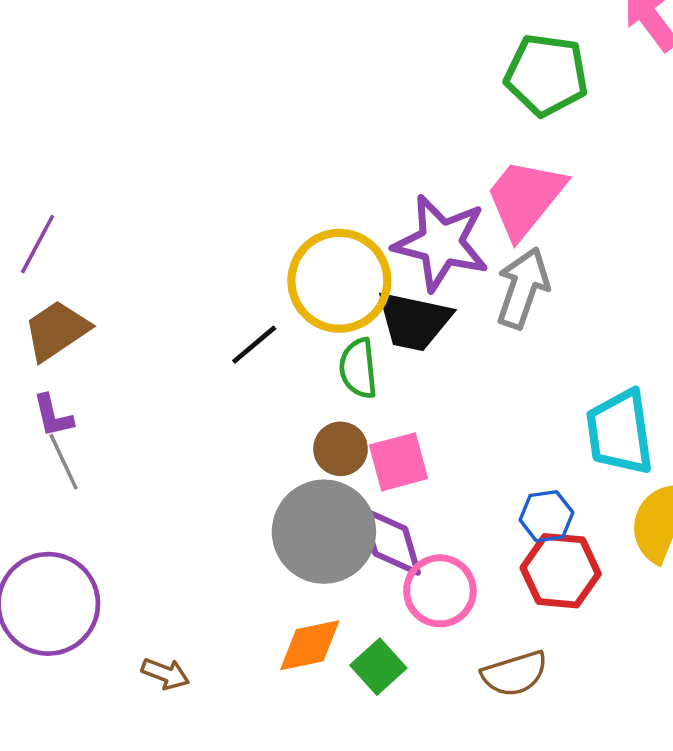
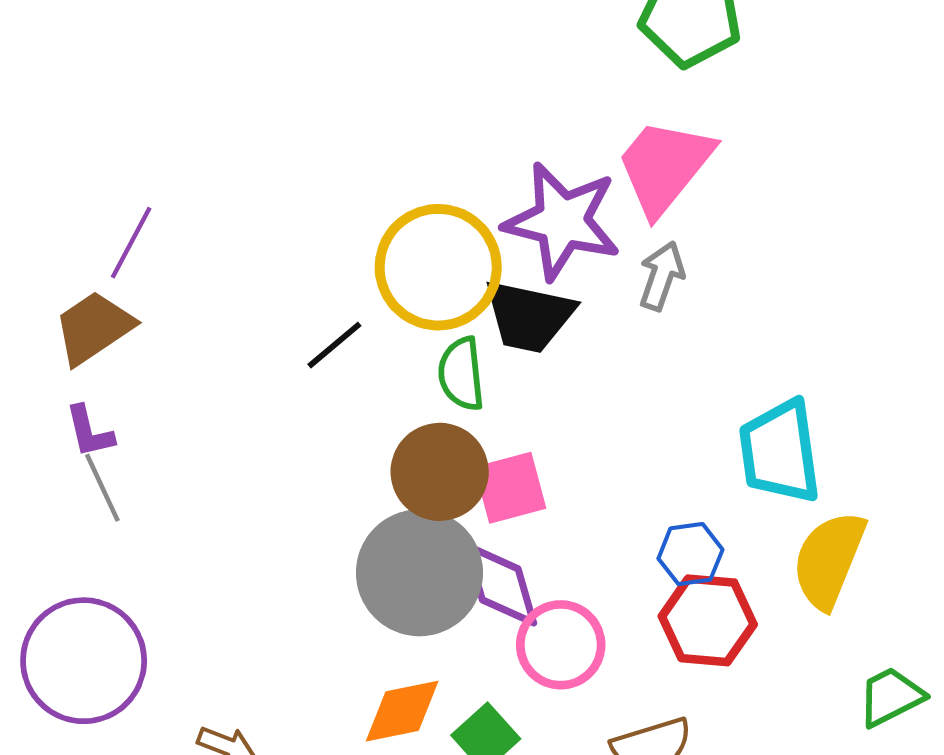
purple line: (38, 244) -> (131, 243), moved
gray arrow: (523, 288) -> (662, 276), size x0.7
brown circle: (341, 449) -> (440, 472), size x1.5

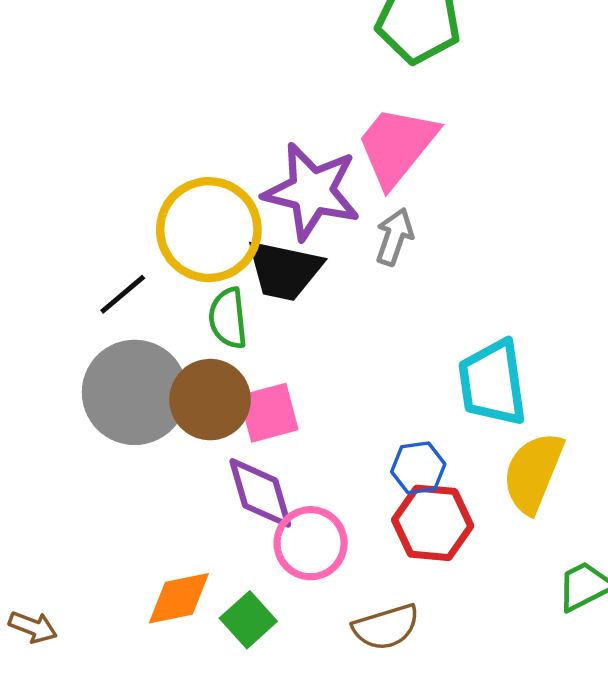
gray circle: (419, 573) -> (135, 392), moved

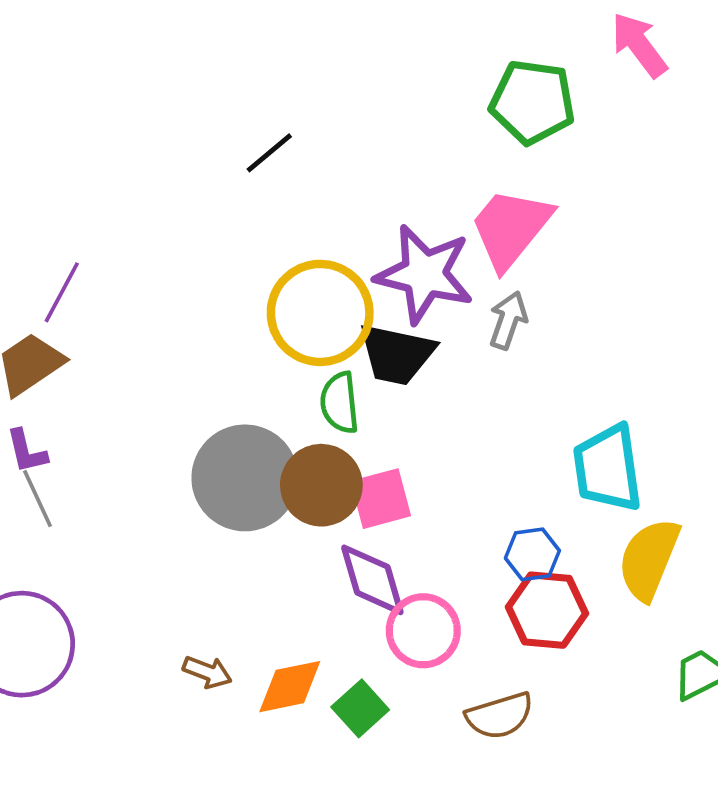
black line: (123, 294) -> (269, 153), moved
brown arrow: (33, 627) -> (207, 672), moved

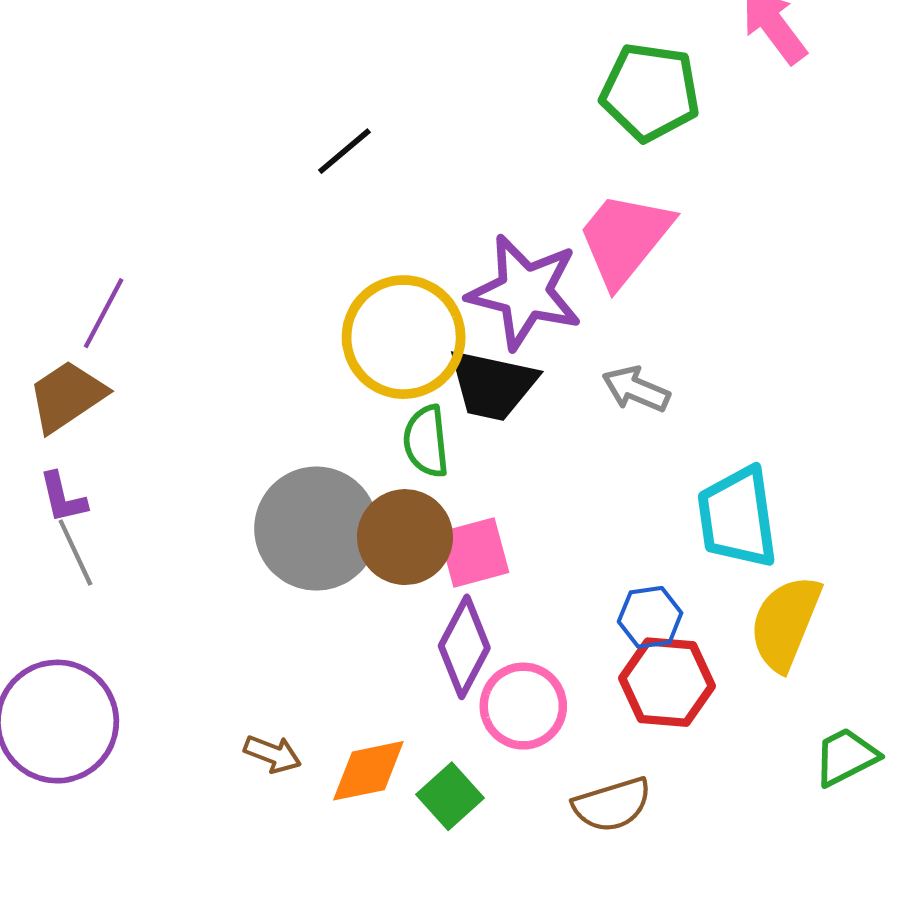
gray arrow: (508, 320) -> (636, 389), moved, turned -86
purple diamond: (372, 580) -> (464, 647), turned 44

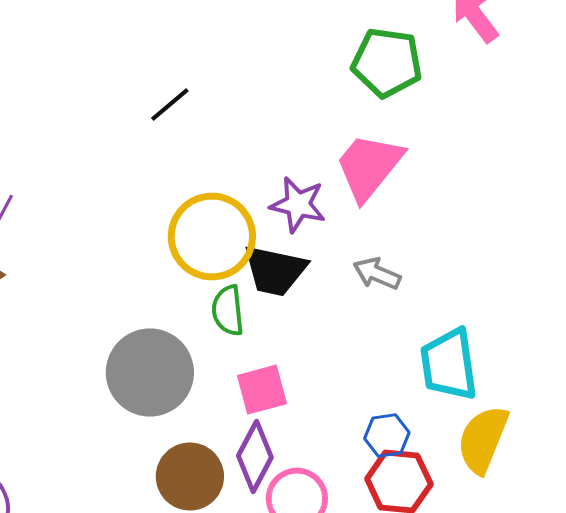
purple star: (525, 292) -> (298, 204), size x0.7
brown circle: (405, 537) -> (190, 476), moved

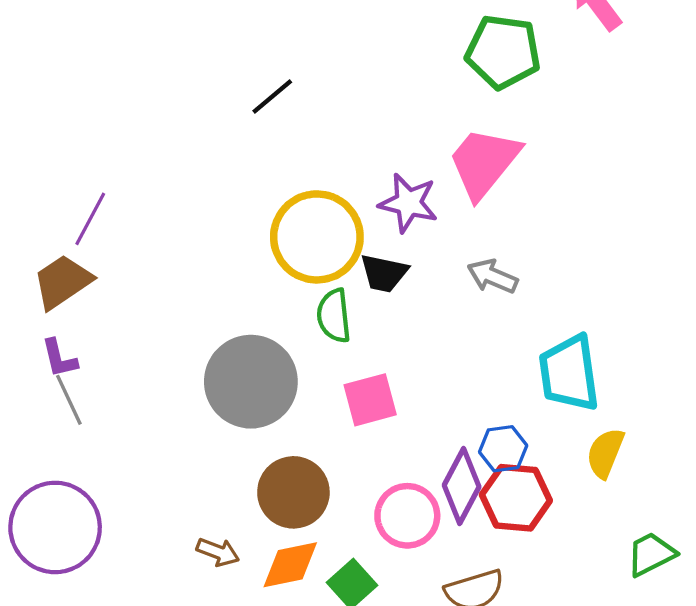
black trapezoid: (275, 270) -> (384, 273), size x0.7
yellow semicircle: (483, 440) -> (605, 453), size x0.7
purple diamond: (255, 456) -> (462, 486), moved

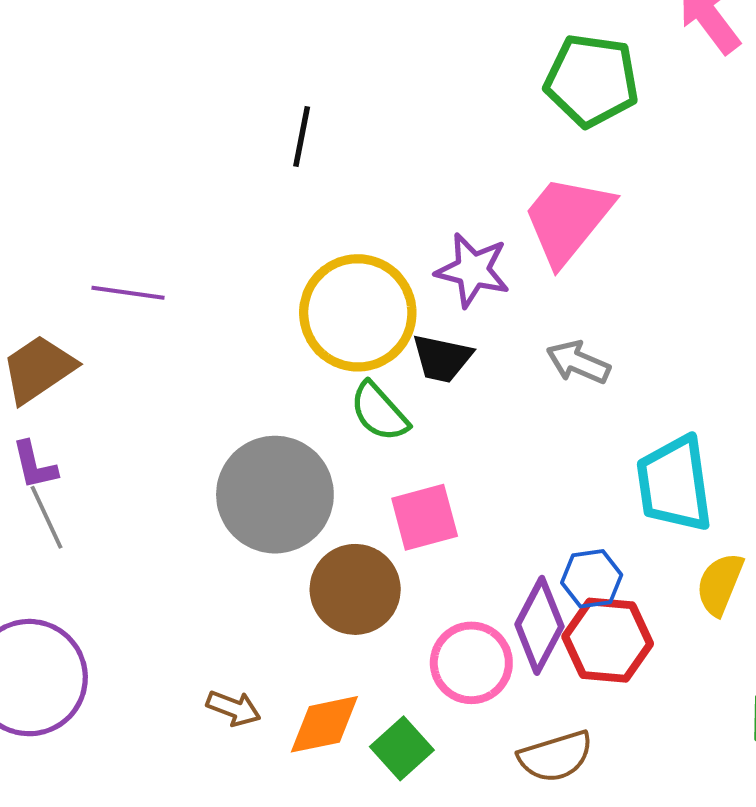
black line: (272, 96) -> (302, 137), turned -39
purple line: (90, 219) -> (128, 293), moved, turned 70
green semicircle: (334, 316) -> (379, 412), turned -36
brown circle: (293, 492) -> (355, 589), moved

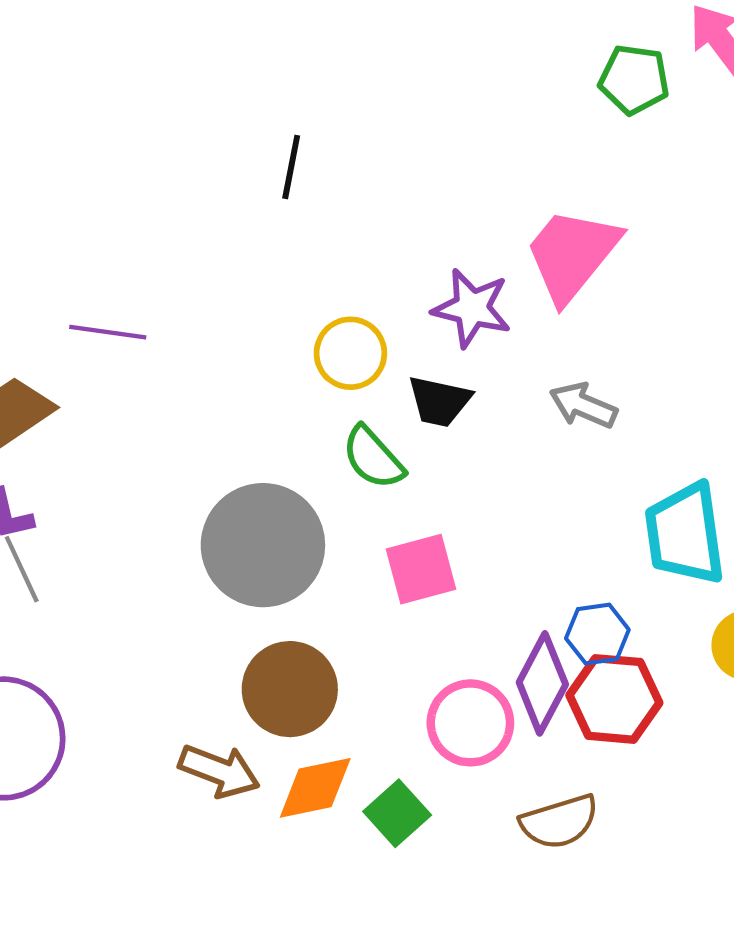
green pentagon: (592, 80) -> (634, 79), moved, size x0.7
yellow circle: (358, 313) -> (350, 353), size x0.6
brown circle: (355, 589) -> (290, 689), moved
brown arrow: (234, 708) -> (219, 771), size x1.4

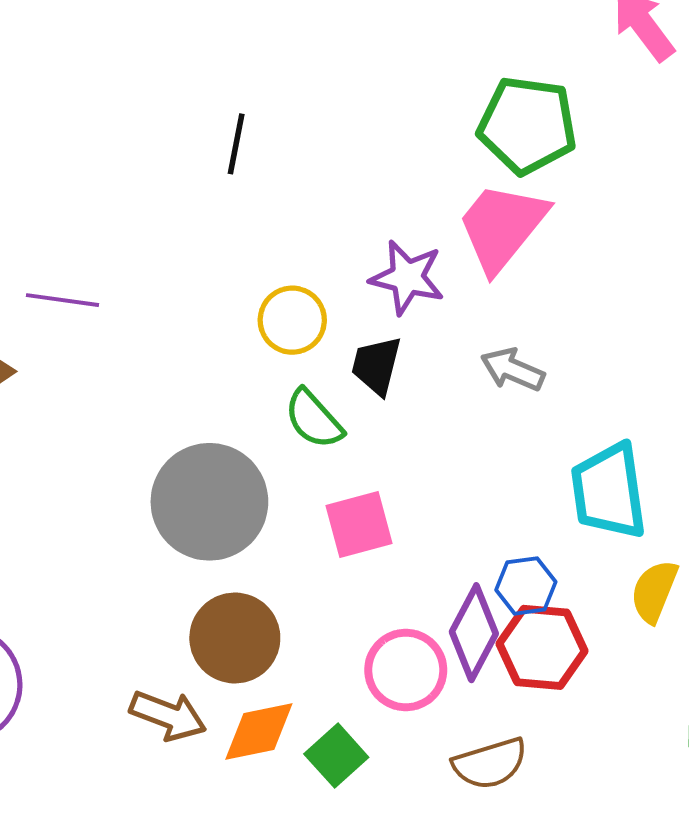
green pentagon: (634, 79) -> (527, 125), moved, size x1.5
black trapezoid: (439, 401) -> (376, 366), turned 92

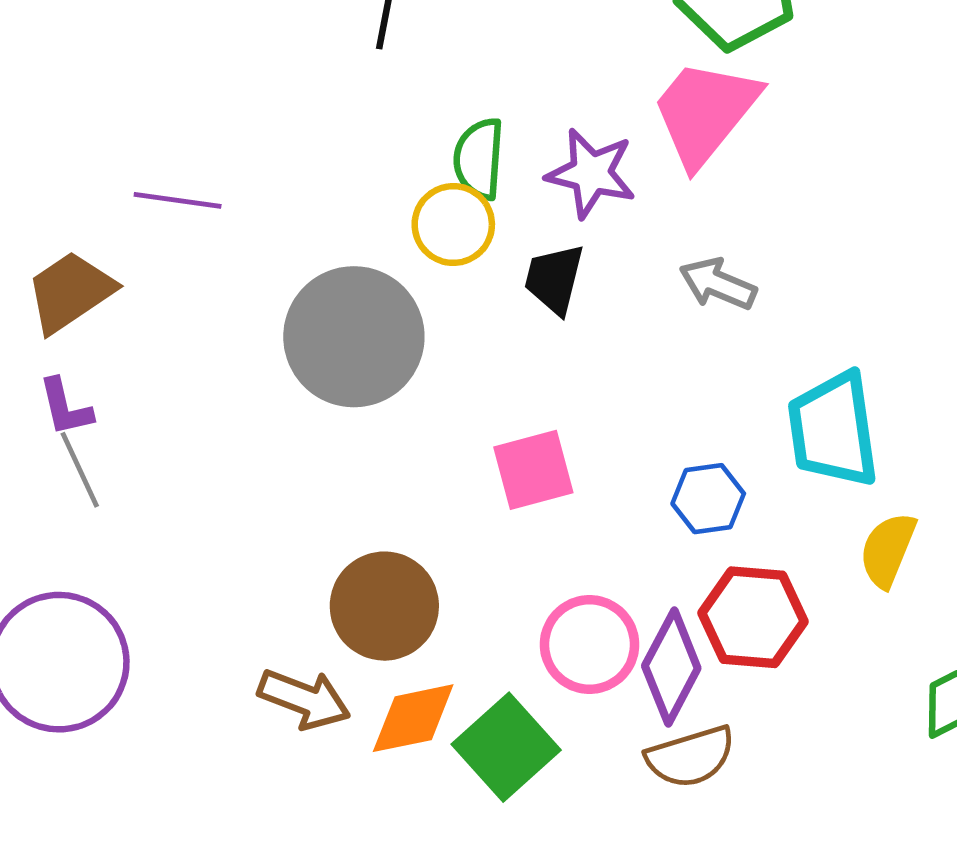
green semicircle: (314, 419) -> (479, 159), moved, turned 46
gray circle: (209, 502) -> (354, 337), moved
blue hexagon: (526, 586) -> (708, 499), moved
purple diamond: (474, 633) -> (671, 667), moved
green square: (336, 756) -> (506, 747), size x1.4

